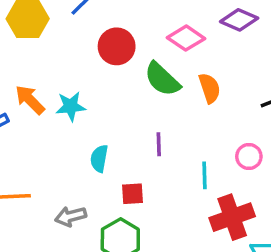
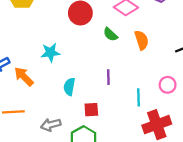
green semicircle: (162, 79) -> (110, 34), size x0.6
orange arrow: (30, 100) -> (24, 77), moved

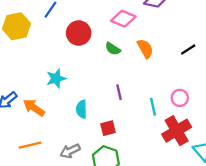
pink circle: (168, 85) -> (180, 98), moved

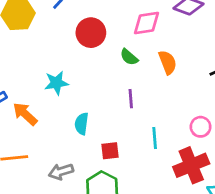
pink diamond: (123, 19) -> (146, 23), turned -40
purple line: (119, 92) -> (131, 99), moved
cyan line: (153, 107) -> (155, 138), moved

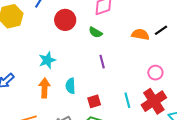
orange semicircle: (168, 62) -> (140, 34), moved, turned -48
orange arrow: (25, 114) -> (44, 88), moved, turned 60
cyan line: (155, 138) -> (127, 100), moved

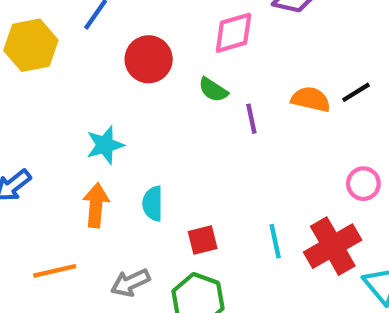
purple line: (102, 62) -> (251, 119), moved
pink circle: (155, 73) -> (363, 184), moved

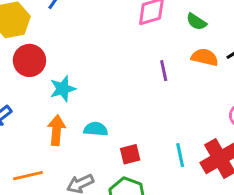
red circle: (149, 59) -> (29, 60), moved
green semicircle: (213, 90) -> (196, 22), moved
cyan semicircle: (153, 204) -> (96, 129), turned 95

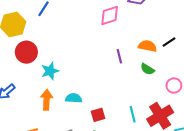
green semicircle: (196, 22) -> (147, 69), moved

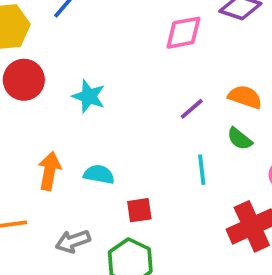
purple line: (119, 56) -> (192, 109), turned 56
cyan star: (50, 71) -> (89, 96), moved, turned 30
cyan line: (133, 114) -> (202, 170), moved

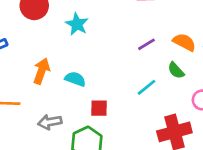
cyan line: (202, 170) -> (146, 87), turned 48

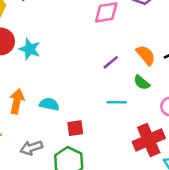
cyan star: (77, 24) -> (30, 49), moved
orange semicircle: (184, 42) -> (146, 55), turned 30
cyan line: (146, 87) -> (117, 102), turned 48

